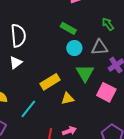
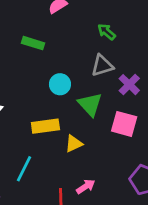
green rectangle: (68, 28) -> (33, 43), moved
cyan circle: (74, 48) -> (60, 84), moved
yellow rectangle: (50, 82) -> (45, 126), turned 36

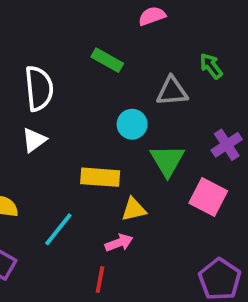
gray triangle: (102, 66) -> (172, 91), moved
pink arrow: (86, 187) -> (119, 243), moved

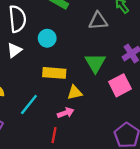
cyan circle: (132, 124) -> (47, 38), moved
pink square: (208, 197) -> (120, 85), turned 35

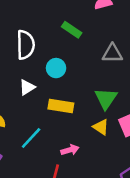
white triangle: (14, 50) -> (27, 87), moved
yellow triangle: (75, 93) -> (101, 127), moved, turned 42

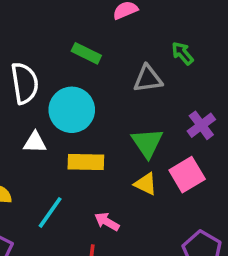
cyan circle: (56, 68) -> (72, 110), size x1.6
white triangle: (27, 87) -> (35, 142), turned 42
pink arrow: (70, 150) -> (107, 222), turned -126

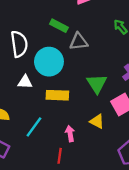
gray triangle: (148, 79) -> (79, 42), moved
yellow triangle: (146, 184) -> (97, 121), moved
pink arrow: (107, 222) -> (70, 134), turned 49

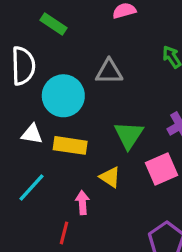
green rectangle: (59, 26) -> (53, 24), moved
white triangle: (25, 82) -> (32, 134), moved
yellow triangle: (97, 121) -> (110, 177), moved

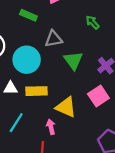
green rectangle: (53, 24) -> (28, 15), moved
green triangle: (129, 135) -> (73, 60), moved
yellow triangle: (110, 177) -> (66, 107), size x1.5

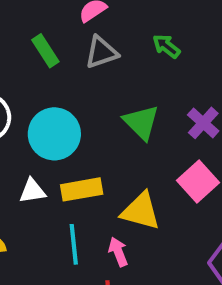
green rectangle: (28, 15) -> (45, 51), turned 42
gray triangle: (54, 39) -> (101, 52), moved
cyan line: (16, 123) -> (74, 244), moved, turned -30

